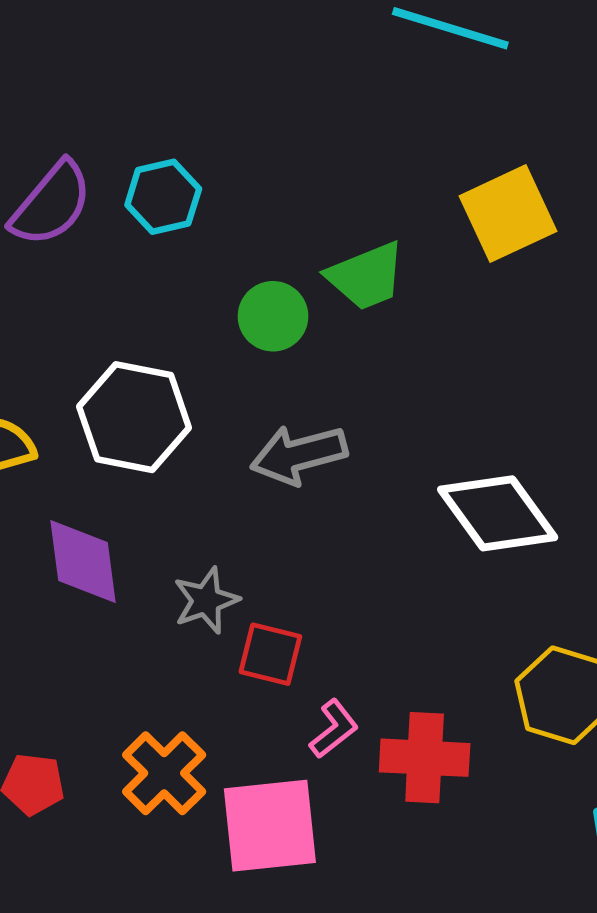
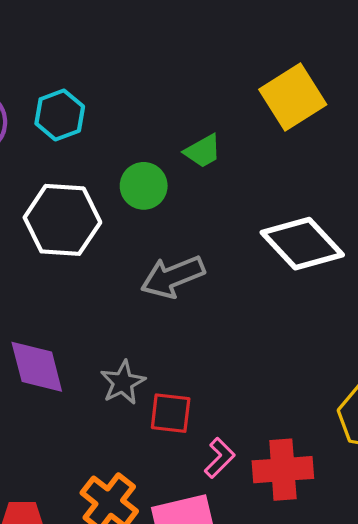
green trapezoid: (366, 276) -> (203, 151), size x0.7
white hexagon: (134, 417) -> (62, 220), moved
white diamond: (498, 513) -> (302, 244), moved

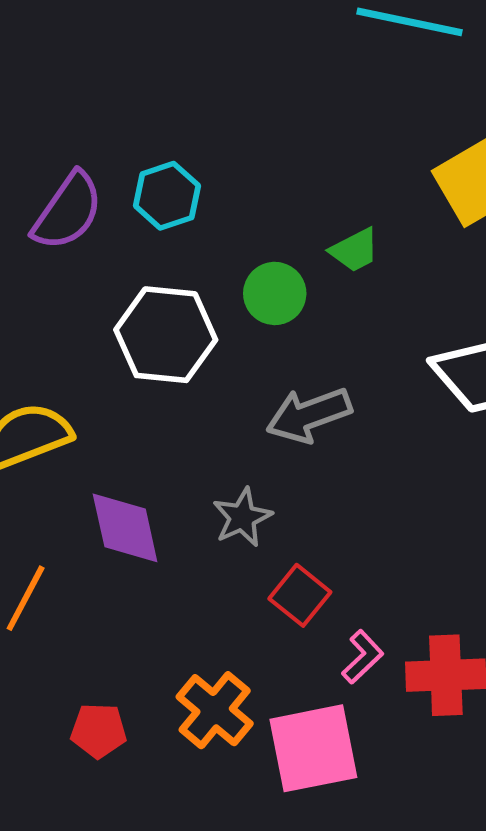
gray star: (123, 382) -> (242, 517), moved
red square: (171, 413) -> (300, 595), turned 30

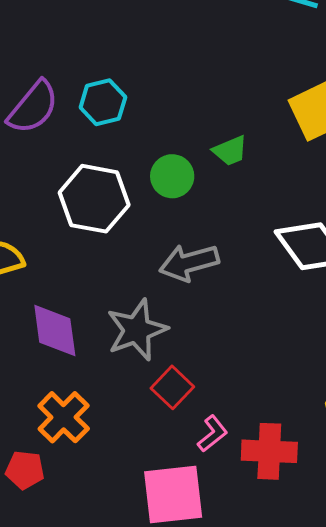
gray star: (242, 517) -> (137, 330), size x1.5
orange cross: (215, 710) -> (64, 417), moved

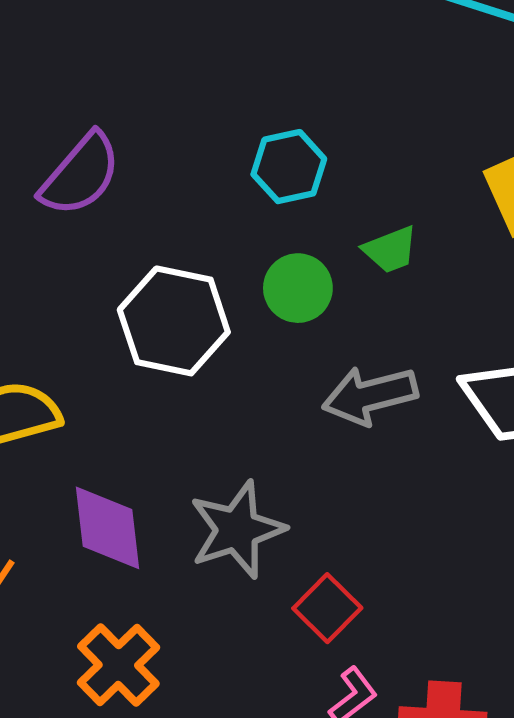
cyan hexagon: (103, 102) -> (289, 167), moved
gray arrow: (189, 263) -> (370, 395), moved
red square: (172, 387) -> (327, 608), moved

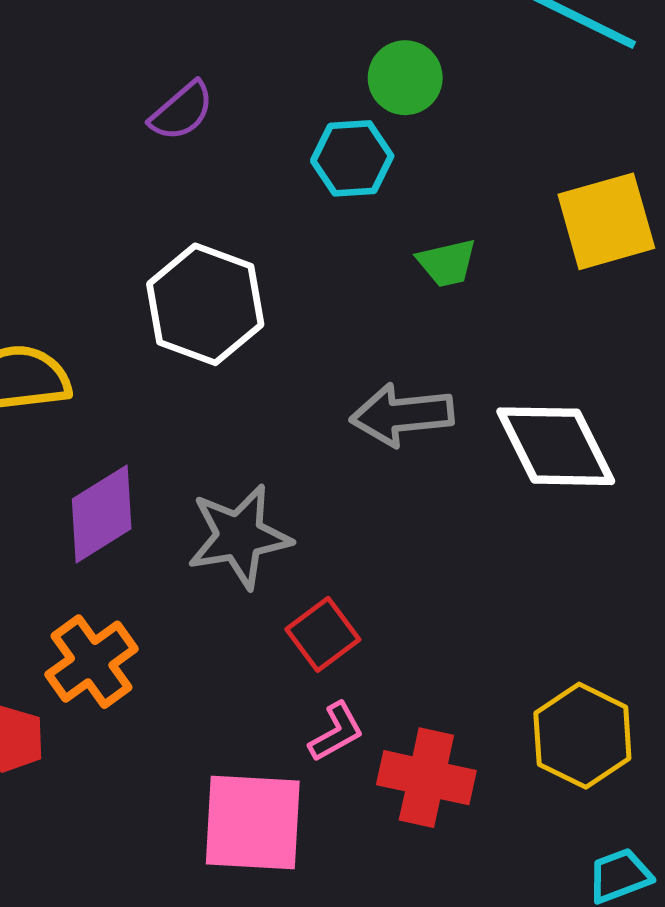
purple semicircle: (80, 174) -> (182, 111), moved, size x0.7
green circle: (298, 288) -> (405, 78), moved
purple diamond: (107, 528) -> (102, 514), turned 56

